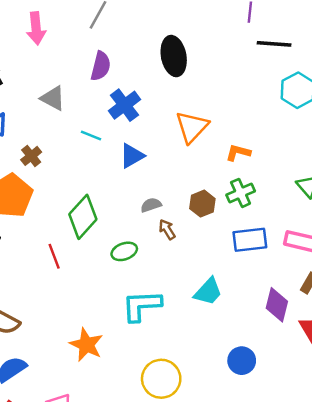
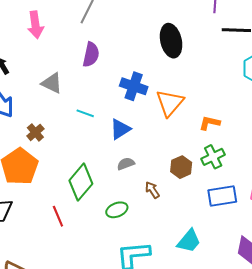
black ellipse: (174, 56) -> (171, 41), moved
blue cross: (124, 105) -> (134, 86), moved, turned -32
gray semicircle: (151, 205) -> (126, 164), moved

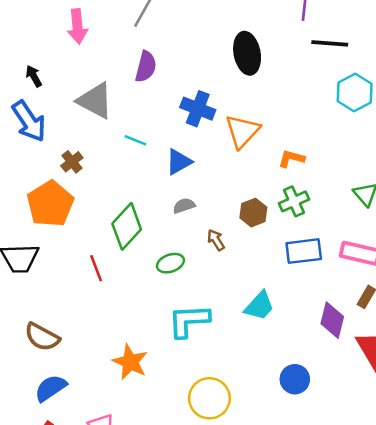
gray triangle: (52, 83) -> (95, 101), size x1.4

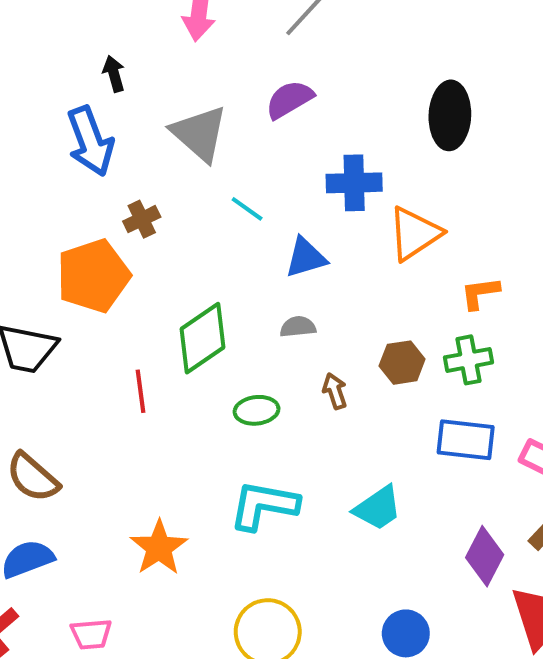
purple semicircle: (146, 67) -> (289, 99), turned -148
blue cross: (198, 109) -> (354, 183), turned -36
orange L-shape: (291, 159) -> (480, 293), turned -36

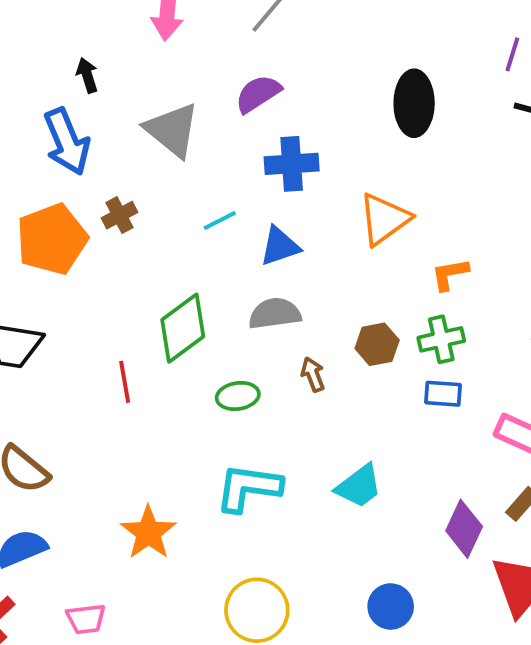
blue cross: (354, 183) -> (292, 164), moved
cyan line: (247, 209) -> (220, 221), moved, turned -60
orange pentagon: (93, 276) -> (52, 239), moved
gray semicircle: (298, 327) -> (275, 314), size x1.5
blue rectangle: (466, 440) -> (443, 394), moved, size x0.7

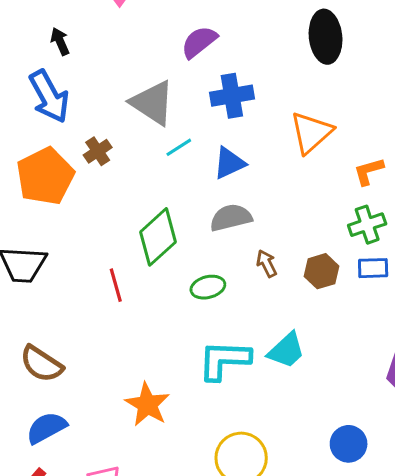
gray triangle: (172, 130) -> (152, 103), moved
brown hexagon: (377, 344) -> (322, 271), moved
cyan trapezoid: (359, 486) -> (286, 350), moved

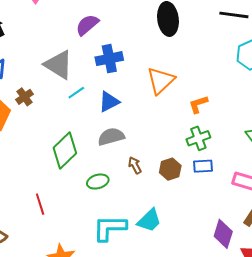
red line: (116, 285) -> (40, 204), moved

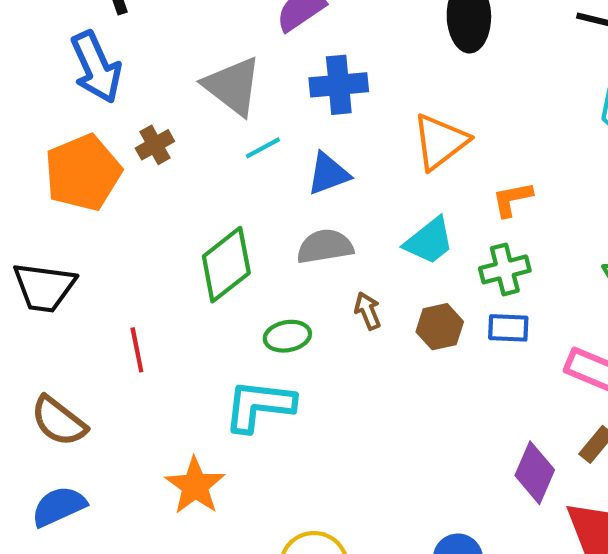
red line: (40, 204) -> (137, 350), moved
cyan trapezoid: (149, 220) -> (429, 241), moved
cyan L-shape: (110, 228) -> (259, 406), moved

